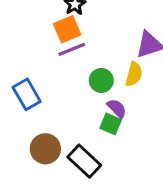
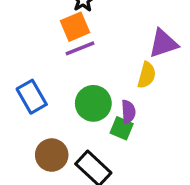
green circle: (101, 80) -> (93, 103), moved, size x1.4
purple semicircle: (117, 108) -> (128, 112), turned 40

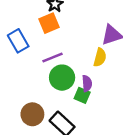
purple line: (80, 48) -> (53, 57), moved
blue rectangle: (32, 97) -> (18, 41), moved

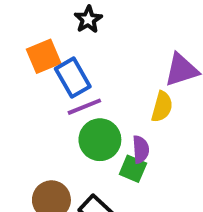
orange square: (49, 23) -> (44, 56), moved
blue rectangle: (18, 41) -> (73, 78), moved

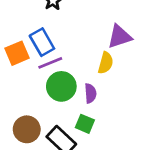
orange square: (44, 56) -> (17, 53), moved
green square: (133, 169) -> (85, 124), moved

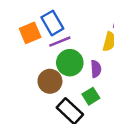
green square: (85, 124) -> (91, 96), turned 35
brown circle: (27, 129) -> (50, 81), moved

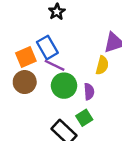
purple line: (60, 42) -> (54, 65), turned 48
brown circle: (50, 81) -> (25, 82), moved

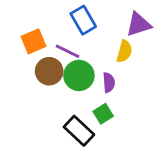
blue rectangle: (47, 47) -> (83, 20), moved
brown circle: (25, 82) -> (49, 71), moved

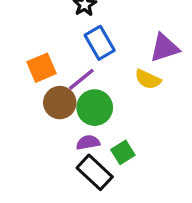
purple line: (68, 51) -> (81, 79), turned -65
yellow semicircle: (124, 51) -> (148, 79), turned 100
purple semicircle: (109, 83) -> (88, 142), moved, turned -96

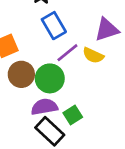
purple line: (81, 79) -> (67, 53), moved
purple semicircle: (88, 142) -> (44, 107), size x1.4

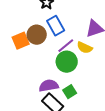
brown circle: (21, 74) -> (37, 35), moved
green circle: (50, 78) -> (67, 62), moved

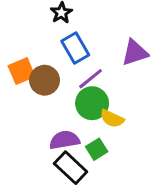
brown circle: (37, 35) -> (45, 80), moved
yellow semicircle: (85, 48) -> (112, 119), moved

